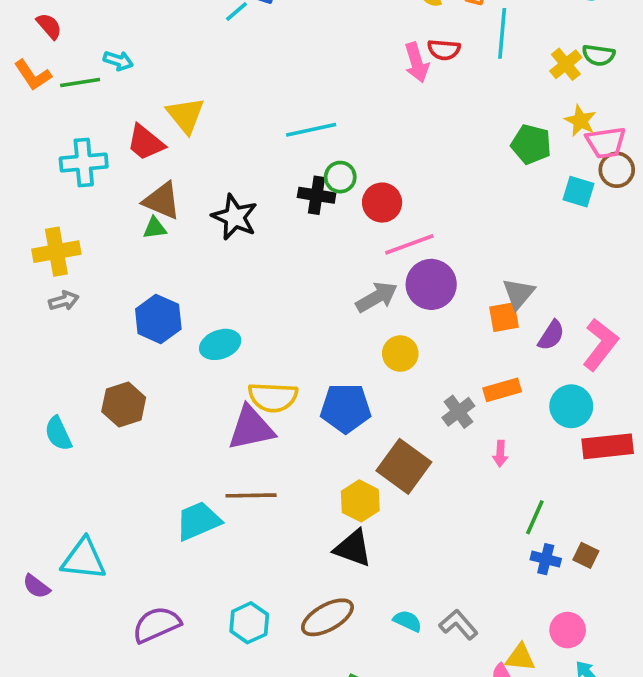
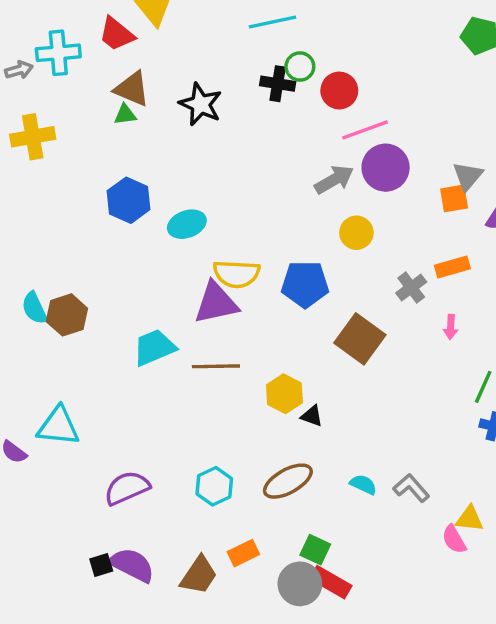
gray arrow: (64, 301) -> (19, 70), moved
brown hexagon: (124, 404) -> (67, 315), moved
yellow hexagon: (360, 501) -> (284, 394), moved
cyan trapezoid: (198, 521) -> (154, 347), moved
black triangle: (353, 548) -> (312, 416), size x0.6

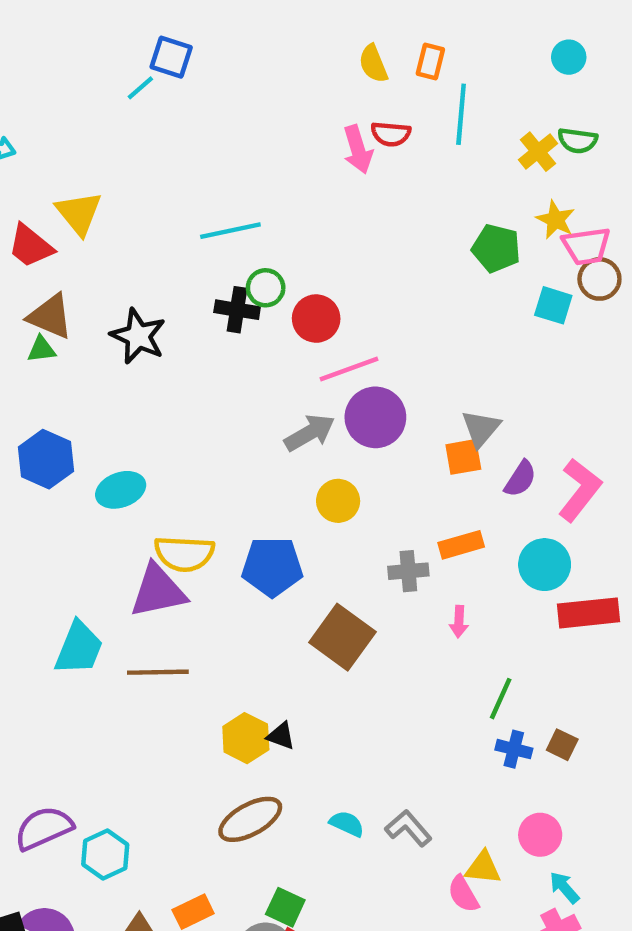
gray cross: (411, 288) -> (408, 571), turned 32
cyan trapezoid: (154, 347) -> (79, 648), turned 135
yellow hexagon: (284, 394) -> (246, 738), moved
cyan hexagon: (214, 486) -> (105, 855), moved

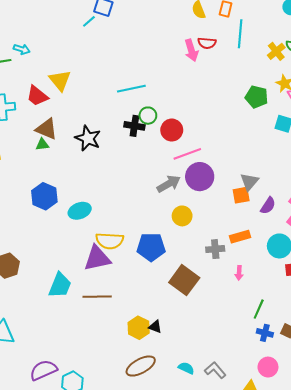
pink circle: (540, 835) -> (268, 367), moved

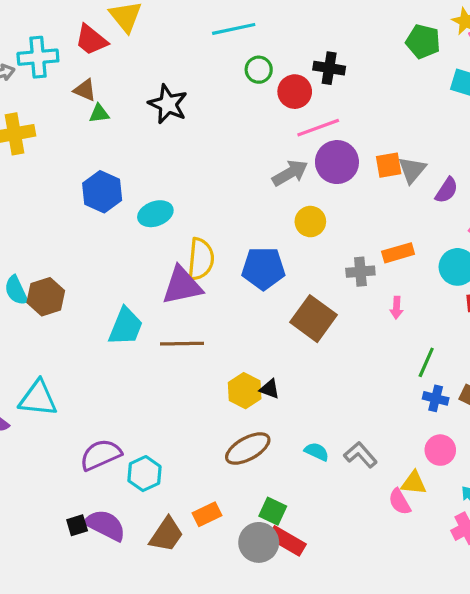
black cross: (134, 126) -> (329, 68), moved
brown triangle: (47, 129) -> (85, 90), moved, size x0.7
orange square: (241, 195) -> (389, 165), moved
purple semicircle: (268, 206) -> (447, 190), moved
yellow semicircle: (110, 241) -> (201, 259), turned -88

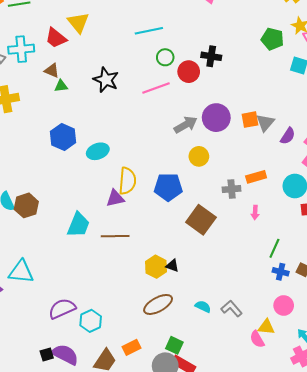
pink line: (318, 128) -> (156, 88), moved
purple triangle: (182, 286) -> (115, 198), size x0.7

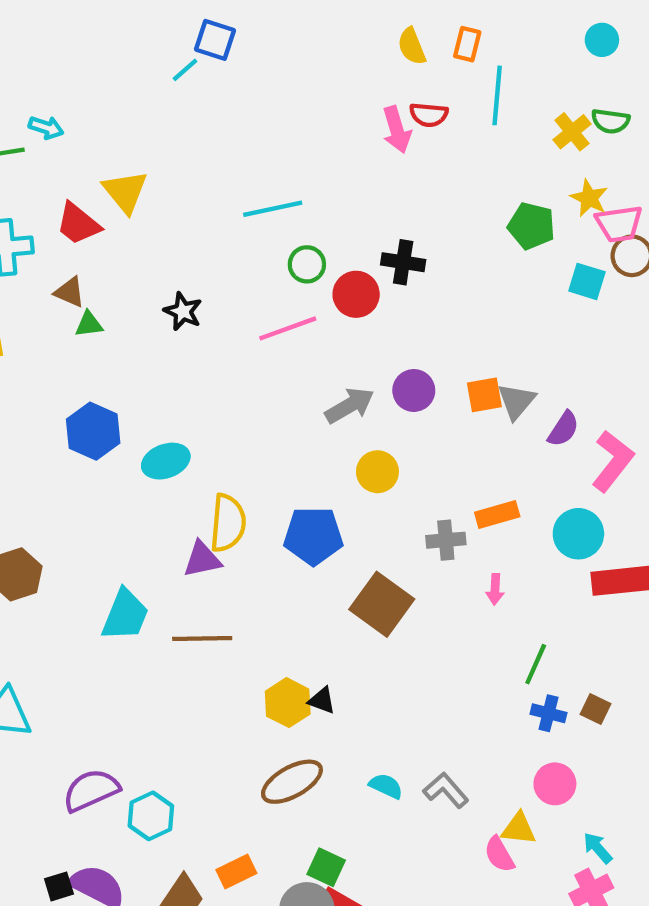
black star: (106, 80) -> (183, 311), size x0.7
purple circle: (216, 118) -> (414, 390), size x0.7

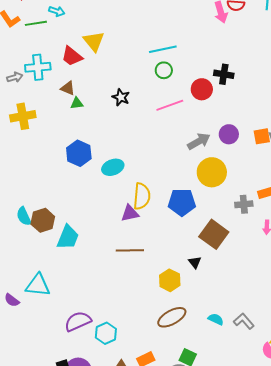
green circle: (307, 264) -> (164, 70), moved
yellow circle: (377, 472) -> (212, 172), size x1.5
cyan trapezoid: (125, 615) -> (68, 237), moved
black triangle: (322, 700) -> (195, 262), moved, turned 32

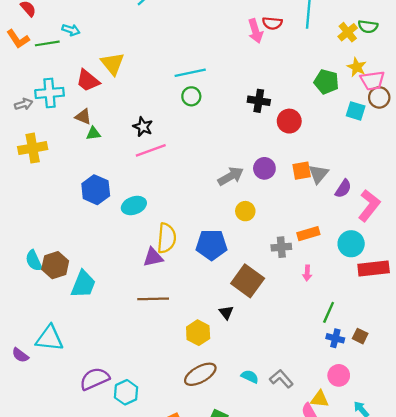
red circle: (202, 89) -> (289, 121), moved
pink line: (170, 105) -> (151, 150), moved
yellow circle: (212, 172) -> (245, 211), size x0.6

